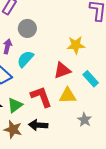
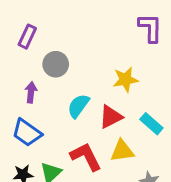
cyan semicircle: (25, 59) -> (78, 106), moved

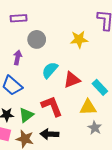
purple rectangle: (27, 37) -> (19, 18), turned 56
yellow star: (125, 80) -> (79, 39), moved
yellow triangle: (122, 151) -> (88, 107), moved

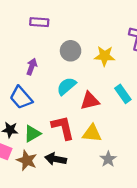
gray circle: (37, 39) -> (71, 51), moved
cyan rectangle: (100, 87) -> (123, 94), moved
yellow triangle: (88, 107) -> (92, 133), moved

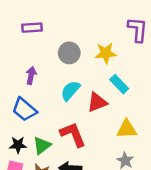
cyan rectangle: (123, 94) -> (119, 84), moved
yellow triangle: (92, 133) -> (127, 129), moved

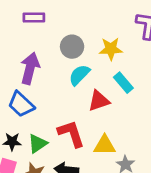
purple arrow: (31, 75) -> (30, 68), size x1.6
cyan semicircle: (70, 91) -> (79, 75), moved
yellow triangle: (127, 129) -> (104, 145), moved

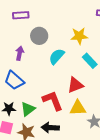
gray circle: (72, 47) -> (39, 36), moved
purple arrow: (30, 68) -> (20, 53), size x0.6
red triangle: (99, 101) -> (75, 85), moved

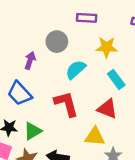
purple rectangle: (21, 15) -> (87, 18), moved
red triangle: (75, 85) -> (107, 109), moved, turned 36
red L-shape: (53, 101) -> (66, 104), moved

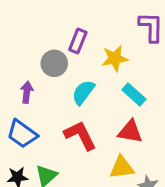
purple rectangle: (87, 18) -> (78, 41), moved, turned -60

